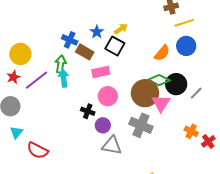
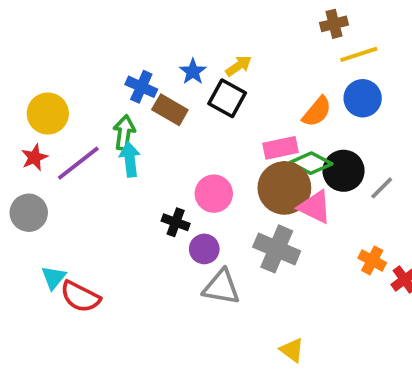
pink rectangle: (101, 72) -> (281, 148), moved
pink triangle: (161, 103) -> (315, 207), turned -36
cyan triangle: (16, 132) -> (54, 278), moved

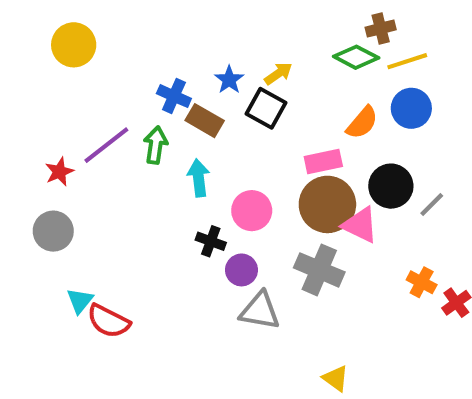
yellow circle: (48, 114) -> (74, 45), moved
cyan arrow: (130, 159) -> (199, 178), moved
purple line: (78, 163) -> (106, 145), moved
green diamond: (311, 163) -> (356, 57), moved

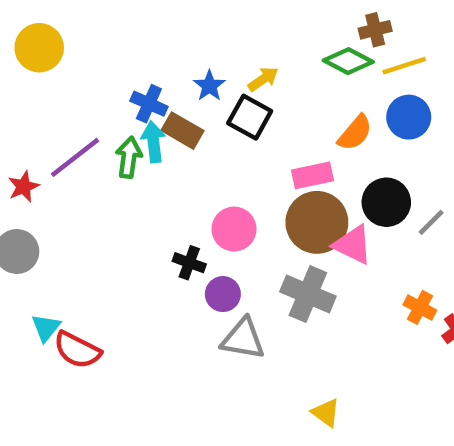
cyan arrow: (199, 178) -> (153, 142), moved

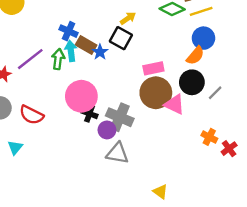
blue star: (209, 86) -> (100, 52), moved
orange semicircle: (355, 133) -> (195, 56), moved
pink circle: (234, 229) -> (81, 96), moved, size x1.4
gray cross: (308, 294) -> (120, 117), moved
red semicircle: (77, 350) -> (31, 115), moved

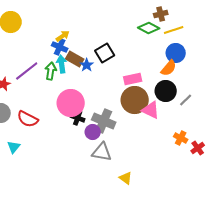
yellow arrow: (128, 18) -> (63, 36), moved
black square: (121, 38) -> (105, 53), turned 30
yellow triangle: (160, 192) -> (126, 178), moved

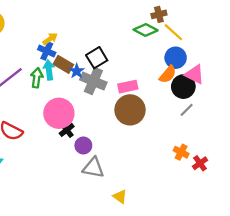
yellow line: (174, 30) -> (173, 32), turned 60
black circle: (166, 91) -> (183, 87), moved
pink triangle: (151, 110) -> (194, 74), moved
black cross: (78, 118) -> (67, 130), turned 32
gray cross: (104, 121) -> (93, 81), moved

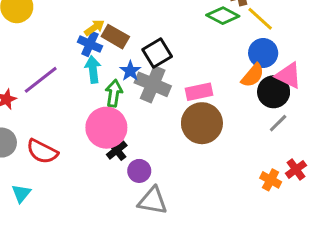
brown rectangle: (63, 64) -> (115, 37), moved
green arrow: (37, 78) -> (114, 93), moved
red cross: (200, 163) -> (296, 169), moved

